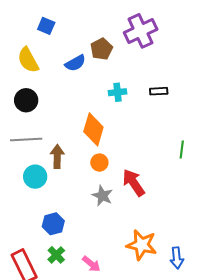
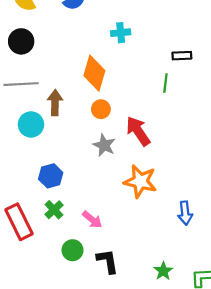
black rectangle: (159, 91) -> (182, 56), moved
green line: (182, 149) -> (165, 83), moved
orange star: (142, 245) -> (140, 181), moved

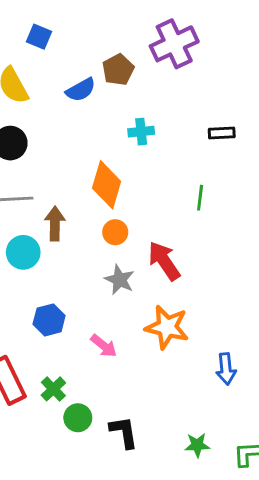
black rectangle: (182, 56) -> (222, 133), moved
green cross: (54, 210) -> (53, 389), moved
pink arrow: (92, 220) -> (104, 346), moved
green star: (163, 271) -> (197, 445), turned 30

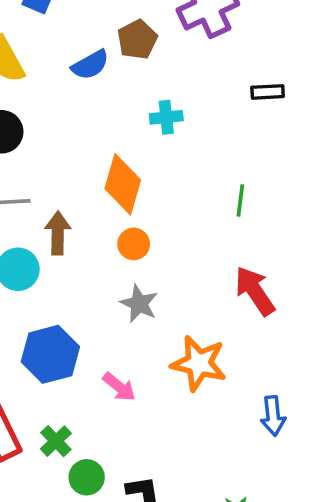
black rectangle: (222, 133) -> (268, 92), moved
red arrow: (164, 261) -> (255, 291), moved
blue hexagon: (49, 320) -> (50, 354), size x1.4

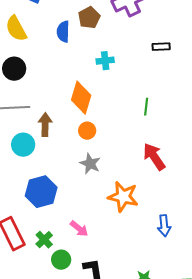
blue semicircle: (90, 65) -> (63, 32), turned 120
pink arrow: (119, 387) -> (79, 229), moved

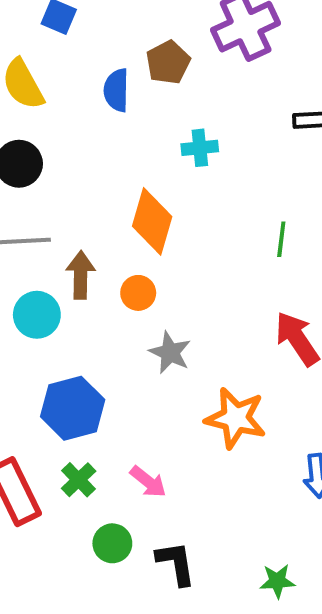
orange circle: (87, 131) -> (138, 293), moved
green cross: (44, 240) -> (79, 480), moved

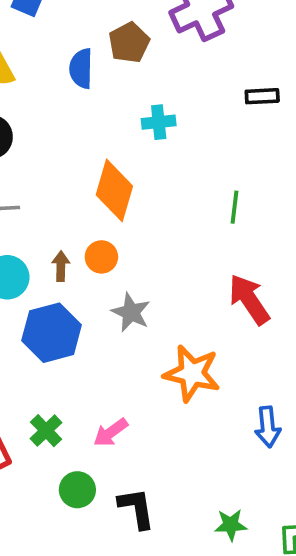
brown arrow: (81, 275) -> (61, 266), moved, size x0.7
blue hexagon: (73, 408) -> (52, 333), moved
pink arrow: (148, 482) -> (111, 432), turned 105

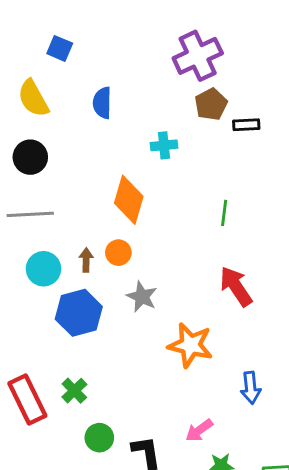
brown pentagon: (129, 43) -> (211, 104), moved
pink arrow: (111, 432) -> (199, 430), moved

